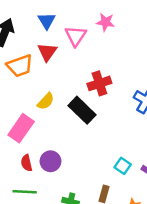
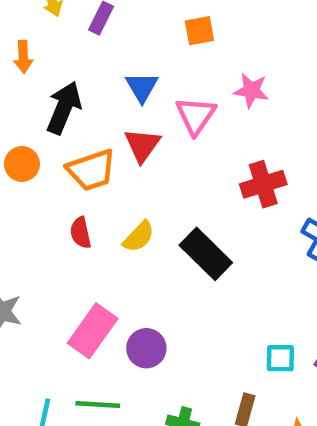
red cross: (99, 83) -> (263, 184), moved
pink rectangle: (21, 128) -> (93, 331), moved
red semicircle: (26, 163) -> (81, 233), moved
cyan square: (123, 166) -> (280, 358), turned -35

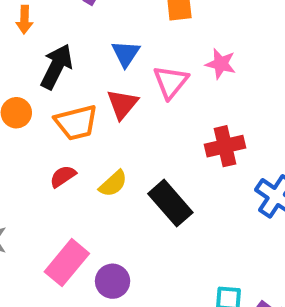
red semicircle: (81, 233) -> (63, 176), turned 64

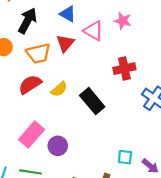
blue triangle: (126, 54) -> (68, 14), turned -36
pink triangle: (171, 82) -> (94, 31), turned -40
red semicircle: (63, 176) -> (30, 84), size x1.5

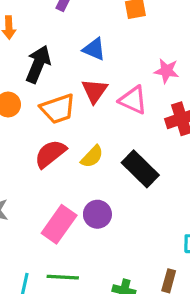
pink star: (123, 21) -> (166, 71), moved
pink triangle: (94, 31) -> (133, 100), moved
purple circle: (58, 146) -> (97, 214), moved

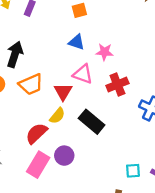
blue triangle: (94, 49) -> (77, 42), moved
red triangle: (95, 91) -> (63, 92), moved
red semicircle: (50, 154) -> (36, 133), moved

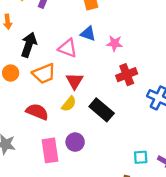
pink triangle: (83, 74) -> (68, 48), moved
red semicircle: (36, 133) -> (37, 112), moved, turned 65
pink rectangle: (38, 165) -> (50, 150), turned -40

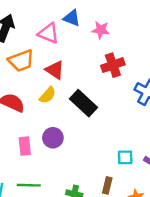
red triangle: (75, 81) -> (55, 70), turned -30
pink rectangle: (50, 150) -> (25, 146), size x0.7

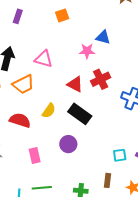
blue triangle: (72, 18) -> (103, 37), moved
red triangle: (55, 70) -> (75, 84), moved
purple circle: (53, 138) -> (68, 144), moved

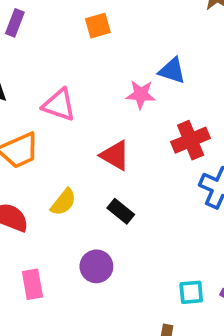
red cross: (101, 79) -> (191, 140), moved
black rectangle: (80, 114) -> (121, 211), size x0.6

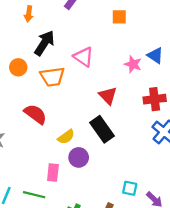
yellow semicircle: (63, 202) -> (66, 137), moved
black rectangle: (121, 211) -> (102, 129), size x1.6
pink rectangle: (32, 284) -> (53, 173), moved

